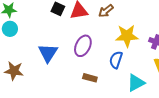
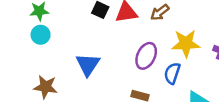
purple ellipse: (83, 46) -> (146, 56), moved

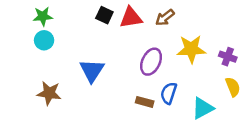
blue semicircle: (172, 73) -> (169, 93), moved

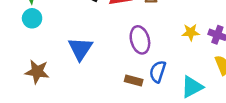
yellow star: (191, 49) -> (191, 32), moved, size x0.6
purple ellipse: (151, 62) -> (140, 40), turned -40

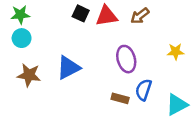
blue triangle: (80, 49) -> (68, 68), turned 30
brown star: (37, 72) -> (29, 75), moved

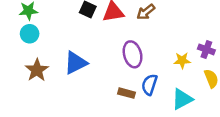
yellow star: (176, 52) -> (182, 60), moved
brown star: (29, 75) -> (37, 70), turned 30

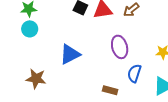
brown star: (37, 70) -> (36, 79), moved, turned -30
brown rectangle: (126, 93) -> (110, 90), moved

